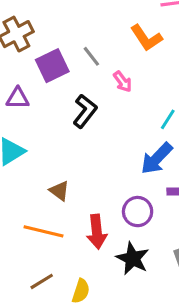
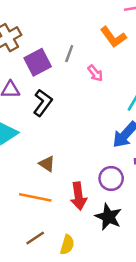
gray line: (91, 56) -> (69, 54), turned 60
black L-shape: (85, 111) -> (43, 103), moved

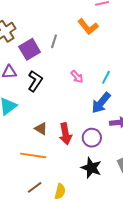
pink arrow: (95, 73) -> (77, 77), moved
red arrow: (79, 196) -> (65, 134), moved

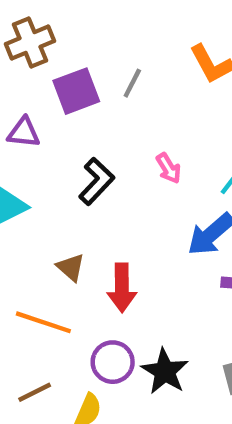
black L-shape: (35, 81) -> (97, 181), moved
purple circle: (92, 138) -> (113, 362), moved

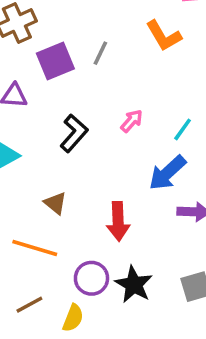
pink arrow: (169, 168) -> (132, 121), turned -105
red arrow: (122, 288) -> (118, 221), moved

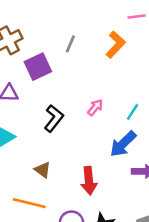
orange L-shape: (164, 36) -> (116, 45), turned -104
gray line: (100, 53) -> (70, 44), moved

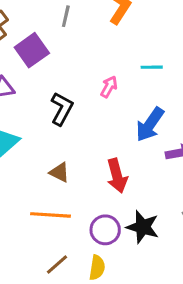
cyan line: (133, 112) -> (152, 67), moved, turned 66

